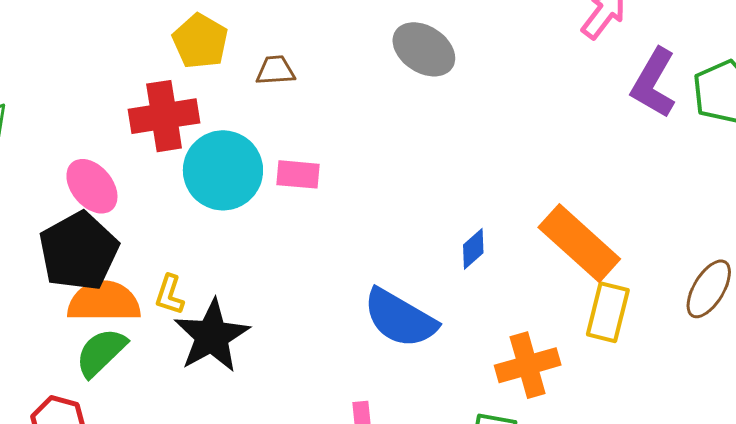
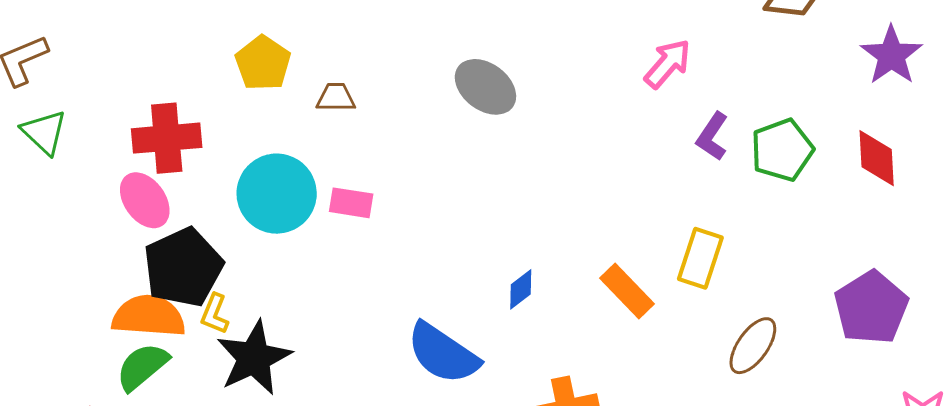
purple L-shape: (654, 83) -> (712, 136), size x0.7
red cross: (164, 116) -> (167, 138), moved
orange rectangle: (579, 243) -> (627, 291), size x0.7
black pentagon: (79, 251) -> (183, 267), moved
yellow rectangle: (608, 312) -> (700, 258), moved

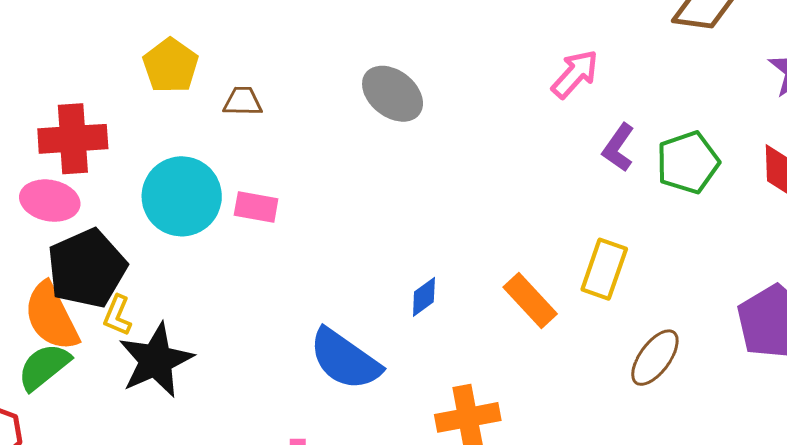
pink ellipse: (145, 200) -> (50, 201), turned -44
orange semicircle: (149, 316) -> (51, 317), turned -122

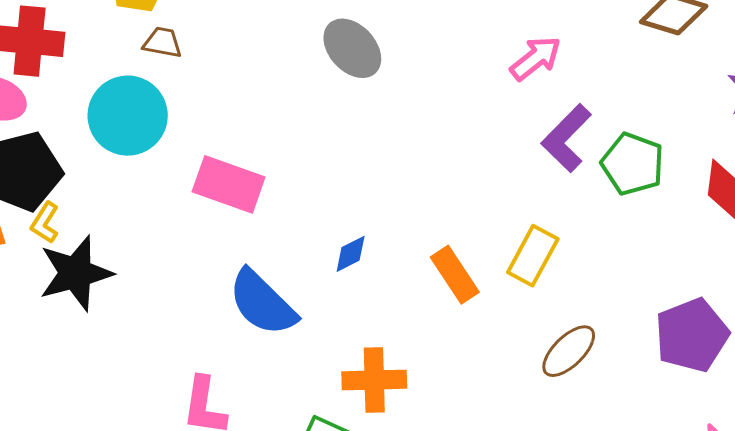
brown trapezoid: (243, 101) -> (162, 42), moved
purple L-shape: (618, 148) -> (566, 138), size x1.4
green pentagon: (688, 162) -> (633, 164), turned 30
pink rectangle: (256, 207) -> (229, 184), moved, size x1.6

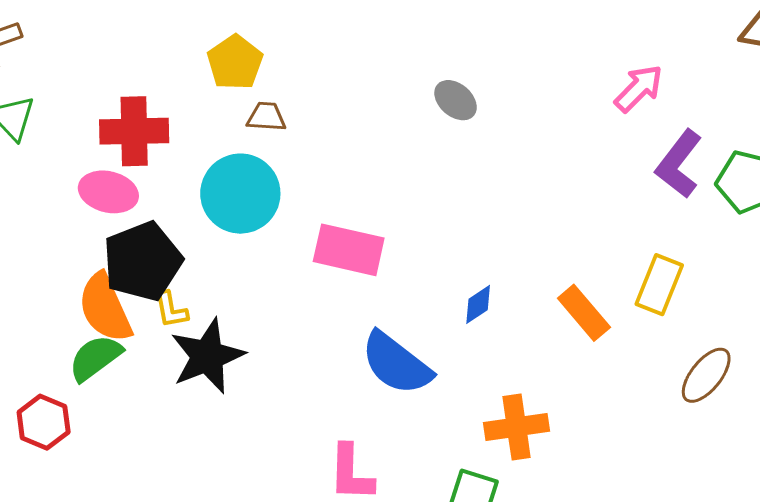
gray ellipse: (352, 48) -> (456, 100), size x0.7
yellow L-shape: (45, 223) -> (171, 310), turned -36

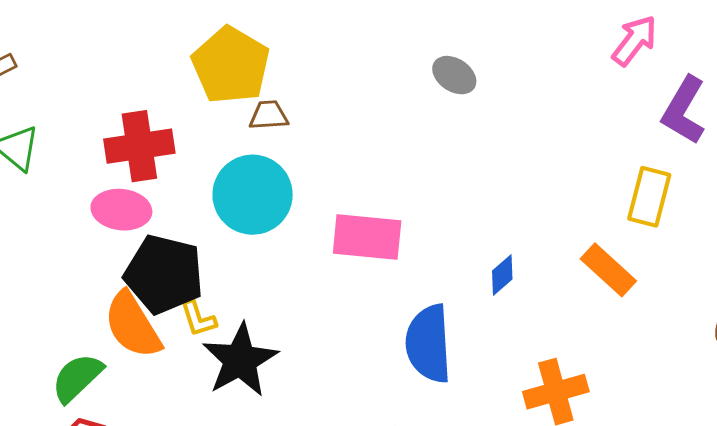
yellow pentagon: (235, 62) -> (231, 65), size x1.4
black pentagon: (143, 261) -> (164, 274), turned -30
yellow rectangle: (659, 285) -> (649, 197), moved
green semicircle: (95, 358) -> (77, 378), moved
blue semicircle: (396, 363) -> (429, 344), turned 56

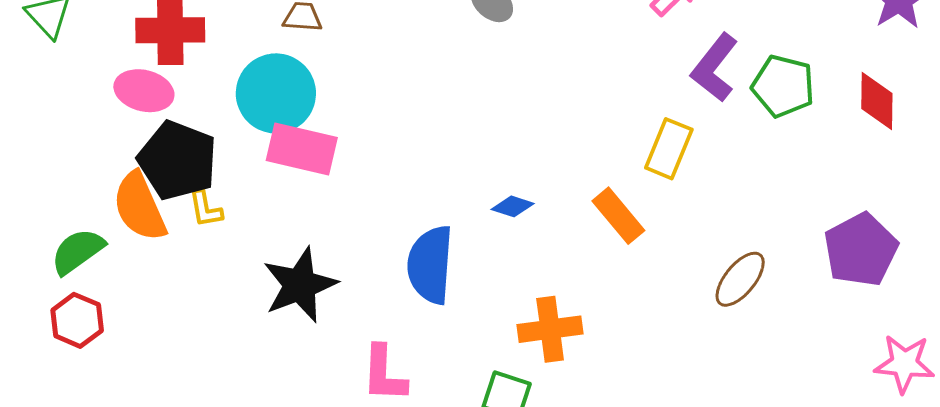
pink rectangle: (367, 237) -> (302, 149), moved
blue diamond: (502, 275) -> (513, 206), turned 51
black star: (240, 360) -> (300, 285), moved

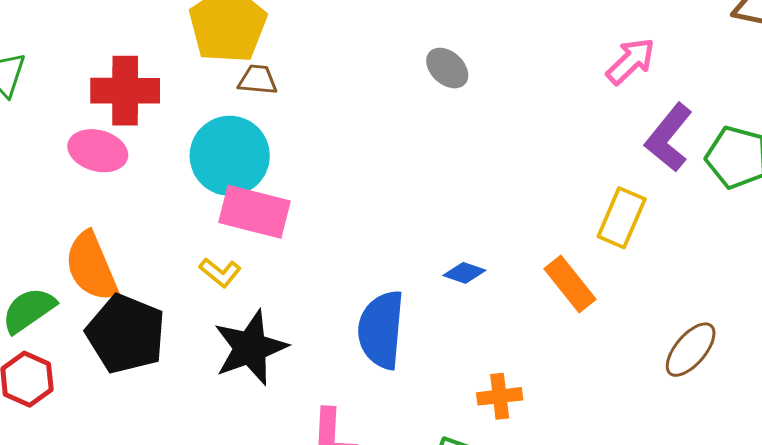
black pentagon: (177, 160) -> (126, 334), moved
yellow L-shape: (205, 209) -> (220, 272), moved, turned -42
orange cross: (550, 329) -> (500, 396), size x0.7

